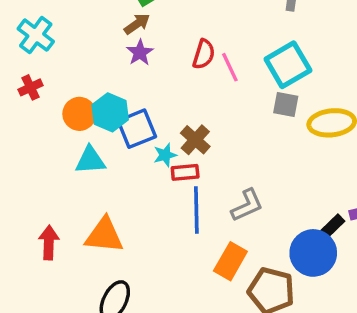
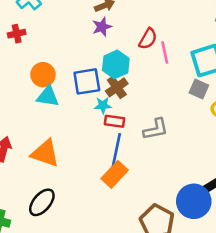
cyan hexagon: (110, 112) -> (116, 64), moved
orange circle: (79, 114) -> (43, 75), moved
brown cross: (195, 140) -> (117, 87), moved
gray L-shape: (247, 205) -> (156, 129), moved
orange rectangle: (230, 261) -> (115, 174), moved

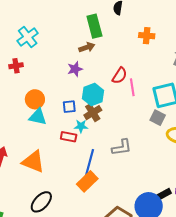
purple star: (102, 27) -> (75, 69), moved
blue square: (87, 81) -> (69, 107), size x0.6
red rectangle: (114, 121) -> (69, 137), moved
black ellipse: (42, 202) -> (41, 202), moved

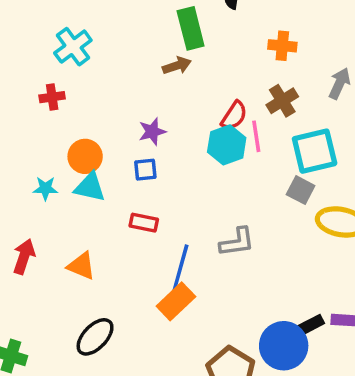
purple star: (75, 69) -> (152, 132), moved
cyan hexagon: (93, 94) -> (227, 145), moved
brown cross: (93, 113) -> (282, 101), moved
cyan star: (81, 126) -> (45, 188), moved
orange triangle: (33, 162) -> (81, 266), size x0.7

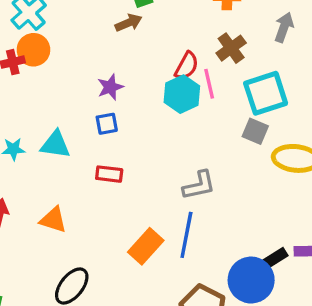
orange circle: (85, 156) -> (33, 50), moved
blue line: (180, 268) -> (186, 235), moved

